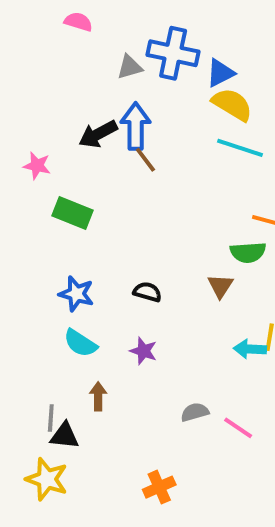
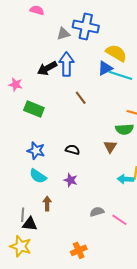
blue triangle: (220, 73) -> (105, 68), moved
brown line: (145, 160) -> (81, 98), moved

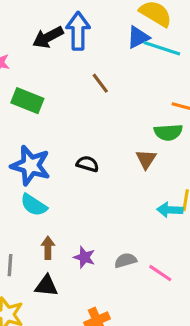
blue star: (36, 151) -> (31, 165), size x1.4
purple star: (71, 180) -> (84, 257), moved
black triangle: (30, 224) -> (46, 286), moved

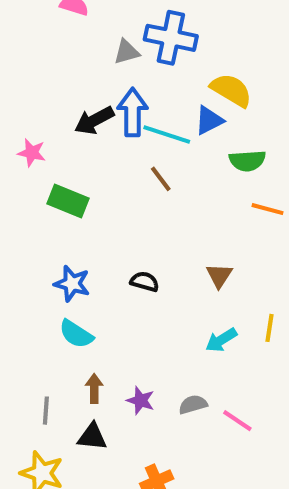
cyan line: (162, 48) -> (167, 135), moved
green semicircle: (168, 132) -> (247, 161), moved
blue star: (31, 165) -> (72, 284), size x0.7
cyan arrow: (170, 210) -> (221, 340), moved, turned -35

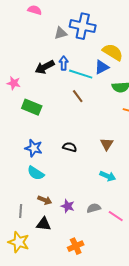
blue arrow: (133, 112) -> (64, 63), size x0.6
cyan arrow: (221, 340) -> (108, 176), turned -126
brown arrow: (94, 388) -> (45, 200), turned 112

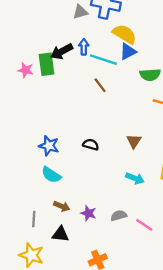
yellow semicircle: (113, 52) -> (125, 34), moved
green rectangle: (32, 107) -> (47, 64), moved, turned 60

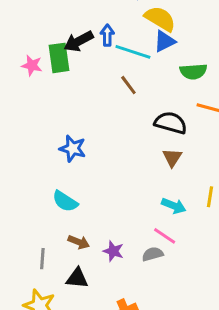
black semicircle: (91, 145) -> (171, 123), moved, size x1.5
blue star: (49, 146) -> (73, 148), moved
pink line: (144, 225) -> (165, 236), moved

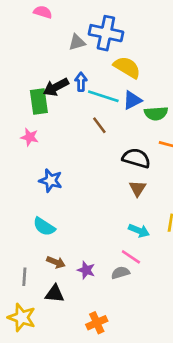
blue triangle: (165, 41) -> (132, 100), moved
pink star: (32, 65) -> (30, 137), moved

